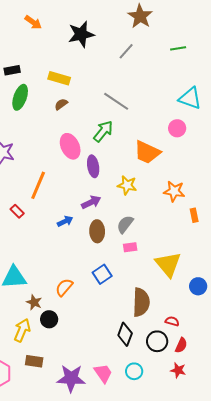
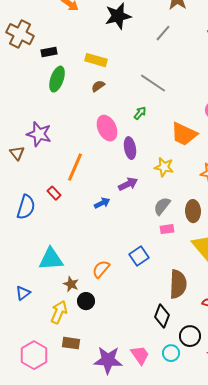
green arrow: (103, 131) -> (140, 113), size x0.6
brown ellipse: (97, 231) -> (193, 211), moved
black circle: (157, 341) -> (190, 336), moved

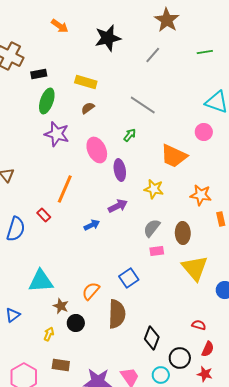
purple star: (39, 134) -> (57, 134), moved
brown semicircle: (178, 284) -> (117, 314), moved
yellow arrow: (59, 312) -> (49, 334), size x0.6

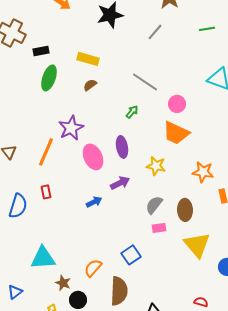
pink circle: (204, 132) -> (177, 104), moved
purple star: (57, 134) -> (71, 128), moved, turned 30
pink ellipse: (97, 150) -> (93, 157), moved
orange line: (65, 189) -> (46, 152), moved
red rectangle: (44, 215) -> (46, 192), turned 32

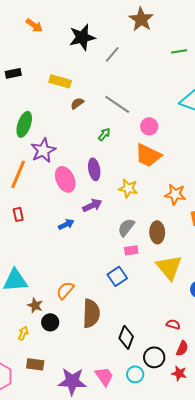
gray line: (155, 32) -> (112, 54), moved
green ellipse: (49, 78) -> (24, 124), moved
brown semicircle: (90, 85) -> (77, 103), moved
blue square: (131, 255) -> (117, 276), moved

